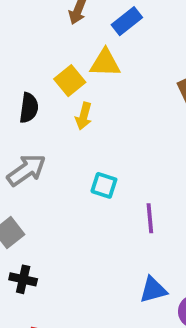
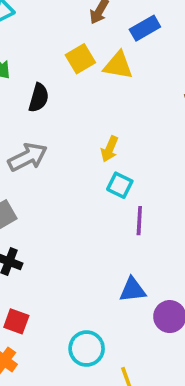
yellow square: (70, 81) -> (80, 59), moved
yellow arrow: (84, 116) -> (110, 149), moved
cyan square: (104, 185) -> (120, 185), moved

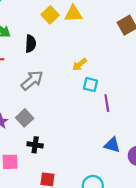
yellow arrow: (110, 149) -> (80, 64), turned 40
blue triangle: (133, 290) -> (112, 145), turned 35

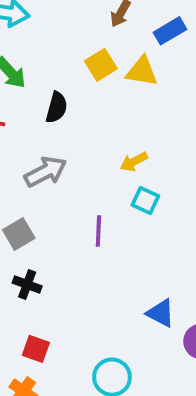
purple line: (107, 103) -> (98, 231), moved

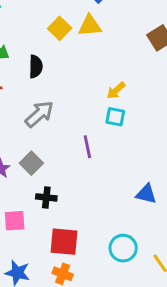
yellow arrow: (134, 162) -> (116, 90), moved
red square: (36, 349) -> (64, 242), size x1.5

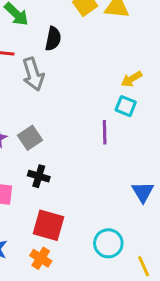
gray arrow: (39, 114) -> (33, 74), moved, turned 104
purple line: (87, 147) -> (105, 132), moved
blue triangle: (146, 194) -> (143, 192), turned 35

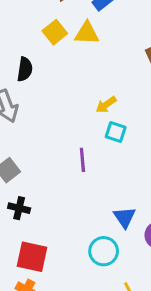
cyan square: (126, 106) -> (116, 132), moved
cyan circle: (108, 243) -> (104, 251), moved

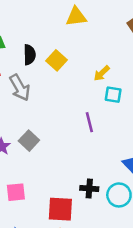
yellow square: (55, 32) -> (57, 60), moved
black cross: (19, 208) -> (89, 188), moved

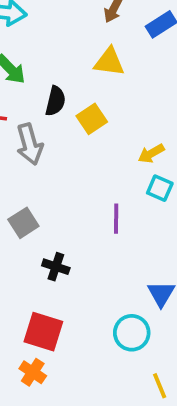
yellow triangle: (76, 17) -> (109, 62), moved
black cross: (89, 188) -> (56, 267), moved

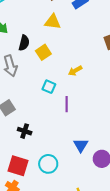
cyan square: (160, 188) -> (49, 87), moved
purple line: (116, 219) -> (67, 104), moved
cyan circle: (132, 333) -> (48, 164), moved

